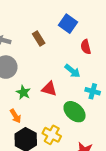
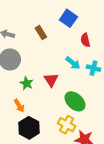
red triangle: (49, 89) -> (51, 80), turned 42
cyan cross: (93, 91) -> (93, 68), moved
yellow cross: (52, 135) -> (67, 125), moved

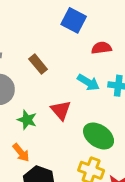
brown rectangle: (41, 33) -> (38, 64), moved
red semicircle: (85, 40) -> (101, 48), turned 104

